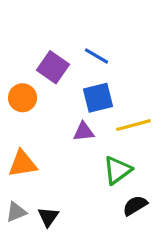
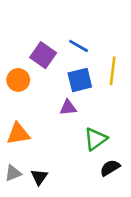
yellow line: (133, 125) -> (113, 71), moved, turned -68

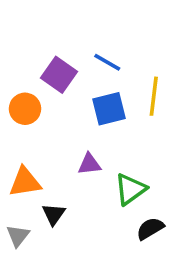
purple triangle: (68, 108) -> (89, 164), moved
gray triangle: (13, 173) -> (18, 236), turned -30
black triangle: (39, 177) -> (54, 214), moved

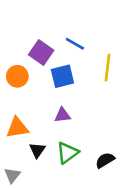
blue square: (109, 109) -> (62, 76), moved
green triangle: (130, 189) -> (67, 153), moved
gray triangle: (18, 236) -> (12, 175), moved

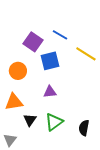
yellow line: (108, 68) -> (86, 54), turned -65
orange circle: (17, 76) -> (18, 71), moved
black semicircle: (105, 160) -> (84, 128), turned -49

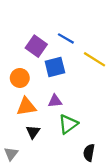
orange triangle: (14, 102) -> (26, 107), moved
green triangle: (54, 122) -> (68, 124), moved
black semicircle: (84, 128) -> (89, 153), moved

